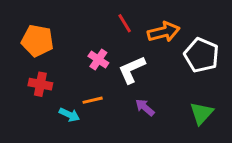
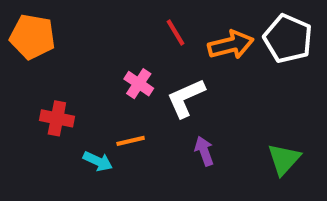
orange pentagon: (37, 41) -> (32, 37), moved
white pentagon: (201, 55) -> (288, 39), moved
purple arrow: (145, 107) -> (204, 151), turned 30

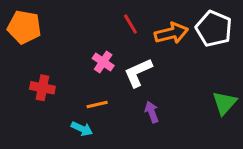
green triangle: (284, 159) -> (224, 103), moved
cyan arrow: (98, 161) -> (82, 129), moved

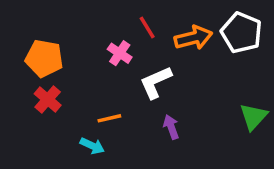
orange pentagon: (24, 27) -> (44, 58), moved
pink cross: (103, 62) -> (120, 53), moved
red cross: (42, 88) -> (48, 99), turned 30

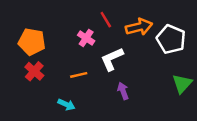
white pentagon: (241, 33) -> (171, 39), moved
orange line: (109, 118) -> (79, 75), moved

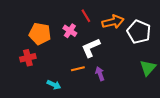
orange pentagon: (32, 42) -> (40, 34), moved
red cross: (34, 71) -> (28, 58), turned 35
orange line: (79, 75) -> (78, 69), moved

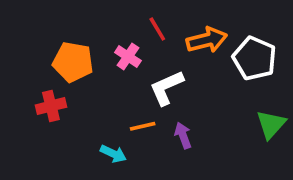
cyan arrow: (54, 85) -> (113, 154), moved

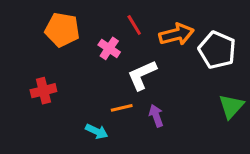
orange pentagon: (73, 62) -> (62, 30), moved

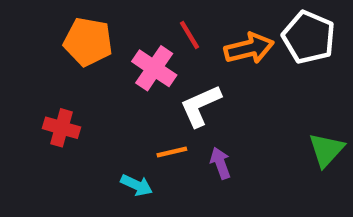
pink cross: (109, 48) -> (154, 68), size x1.4
white pentagon: (217, 50) -> (309, 37), moved
red cross: (43, 91) -> (61, 128), turned 30

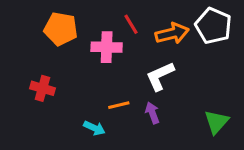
pink cross: (154, 68) -> (107, 47), turned -32
white L-shape: (201, 106) -> (160, 76), moved
green triangle: (326, 150) -> (216, 122), moved

